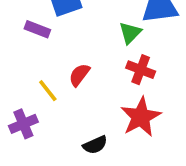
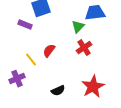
red cross: (141, 70) -> (84, 48), turned 35
red star: (141, 117) -> (93, 87), moved

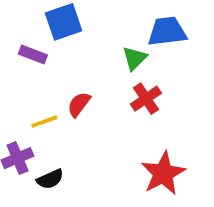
yellow line: (31, 60) -> (44, 122), turned -72
black semicircle: (58, 91) -> (50, 179), moved

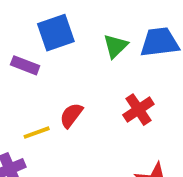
green triangle: (134, 58) -> (115, 46), moved

